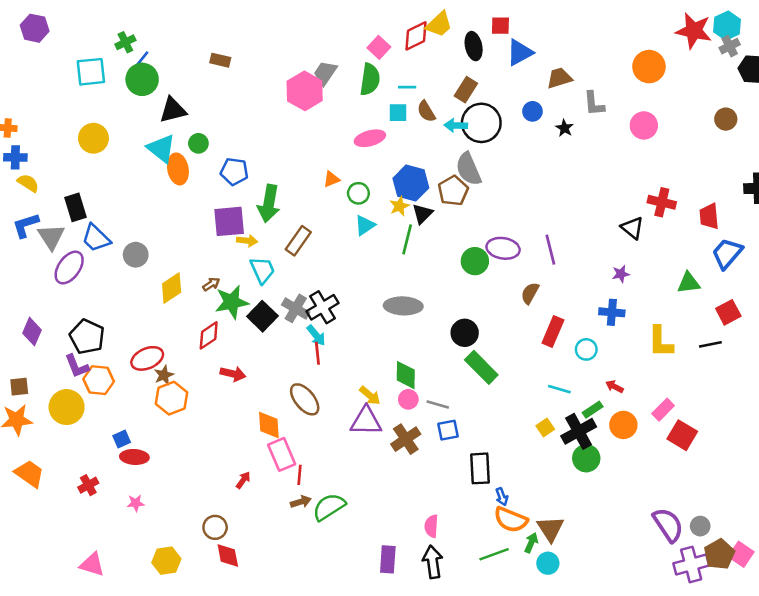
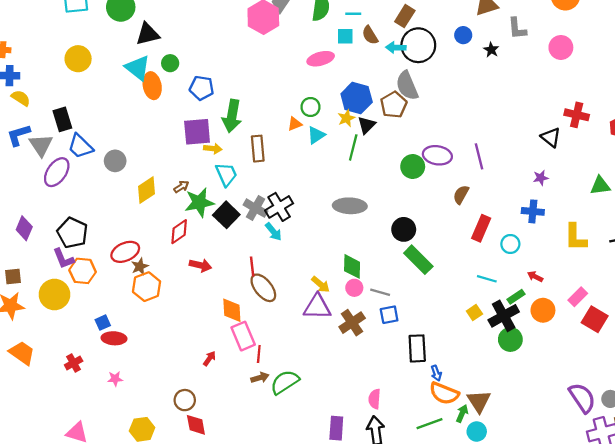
orange triangle: (332, 179) -> (295, 124), moved
brown rectangle: (298, 241) -> (258, 149), turned -40
red line: (317, 353) -> (252, 266), moved

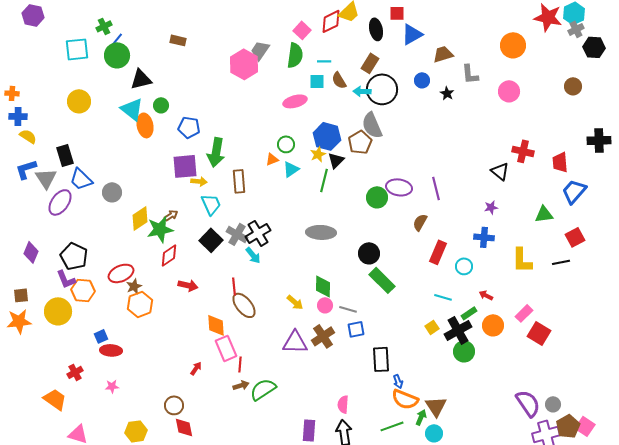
green star: (199, 202) -> (160, 229), moved
purple triangle: (317, 307) -> (295, 342), moved
orange trapezoid: (22, 353) -> (55, 399), moved

